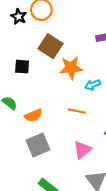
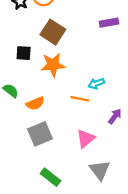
orange star: (71, 68) -> (53, 65), moved
cyan arrow: (93, 85) -> (96, 84), moved

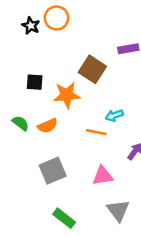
brown square: (53, 32) -> (92, 69), moved
orange semicircle: (35, 103) -> (47, 126), moved
pink triangle: (86, 139) -> (103, 176), turned 30

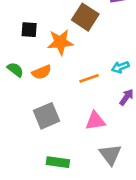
cyan arrow: (114, 115) -> (120, 67), moved
orange line: (96, 132) -> (89, 78), turned -30
green rectangle: (64, 218) -> (58, 162), turned -30

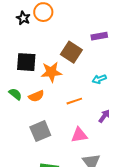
black square: (29, 30) -> (26, 62), size x1.5
cyan arrow: (120, 67) -> (99, 79), moved

